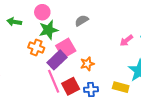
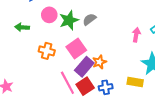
green star: (48, 30) -> (69, 20), moved
pink arrow: (126, 41) -> (136, 35), turned 144
purple rectangle: (57, 60) -> (84, 67), moved

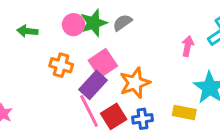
pink circle: (49, 15) -> (73, 25), moved
orange star: (99, 62) -> (135, 83), size x1.5
purple rectangle: (84, 67) -> (93, 85), moved

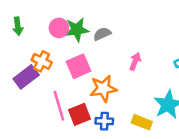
green arrow: (27, 31) -> (18, 26), turned -114
pink arrow: (188, 46) -> (135, 61), moved
purple rectangle: (93, 85) -> (26, 77), moved

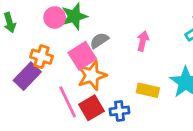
gray semicircle: (102, 34) -> (99, 40), moved
orange star: (103, 89) -> (92, 76), moved
yellow rectangle: (142, 122) -> (148, 90), moved

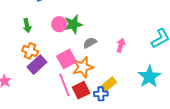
pink square: (82, 56) -> (66, 59), moved
orange cross: (42, 57) -> (30, 51), moved
yellow rectangle: (148, 90) -> (109, 84), moved, turned -56

